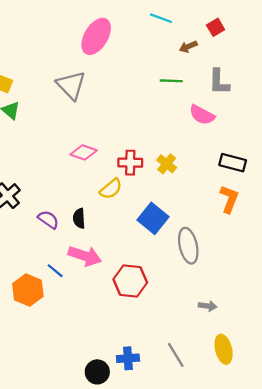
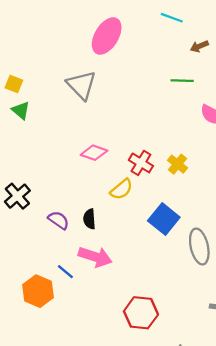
red cross: (130, 163) -> (141, 163), turned 30
red hexagon: (130, 281) -> (141, 313), moved

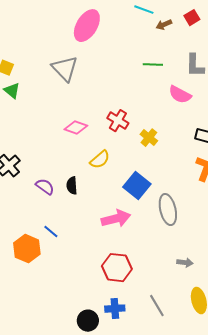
brown arrow: (199, 46) -> (164, 25), moved
red cross: (141, 163) -> (118, 121), moved
pink arrow: (95, 257) -> (116, 219), moved, turned -32

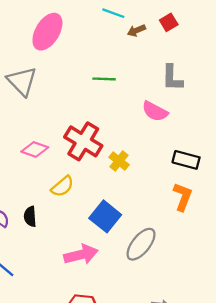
green line: (153, 65) -> (104, 79), moved
red cross: (118, 121) -> (83, 141), size x1.5
gray ellipse: (168, 210) -> (141, 244), turned 52

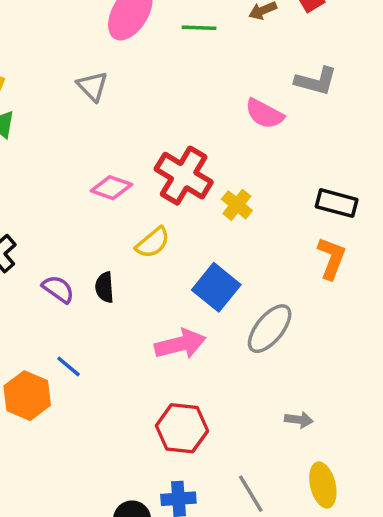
gray L-shape: (172, 78) -> (316, 81), turned -76
green line: (104, 79) -> (199, 28), moved
gray triangle: (22, 81) -> (93, 86), size x0.7
pink semicircle: (155, 111) -> (264, 114), moved

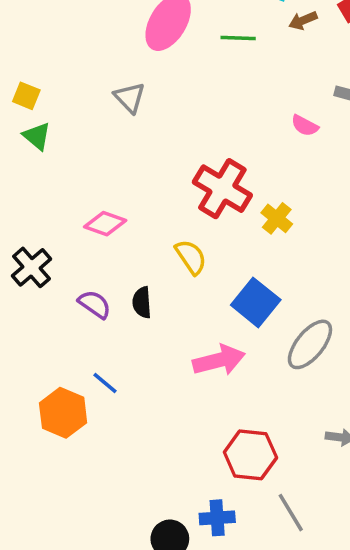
pink semicircle: (264, 114) -> (305, 126), size x0.7
pink diamond: (111, 188) -> (105, 224), moved
yellow semicircle: (153, 243) -> (191, 257), turned -84
red hexagon: (182, 428) -> (250, 455), moved

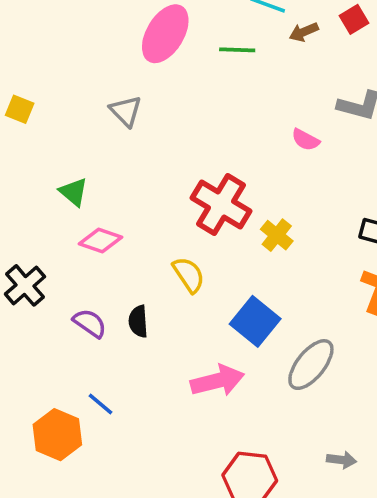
green triangle: (37, 136) -> (74, 192), moved

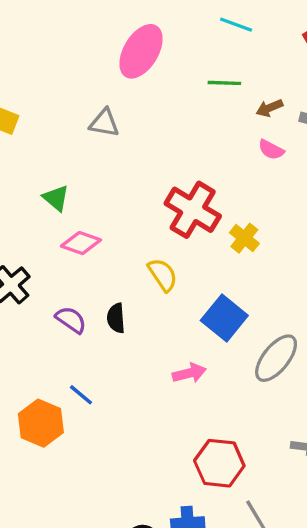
brown arrow: (304, 32) -> (269, 108), moved
green line: (237, 50) -> (224, 83), moved
gray triangle: (126, 111) -> (104, 123), turned -36
pink arrow: (217, 381) -> (189, 373), size x0.7

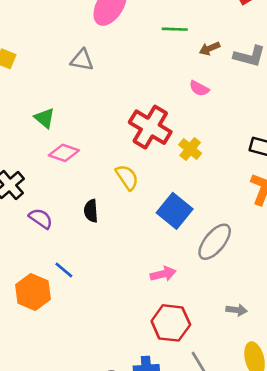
pink semicircle: (271, 150) -> (199, 88), moved
purple semicircle: (71, 320) -> (41, 219), moved
pink arrow: (189, 373) -> (163, 274), moved

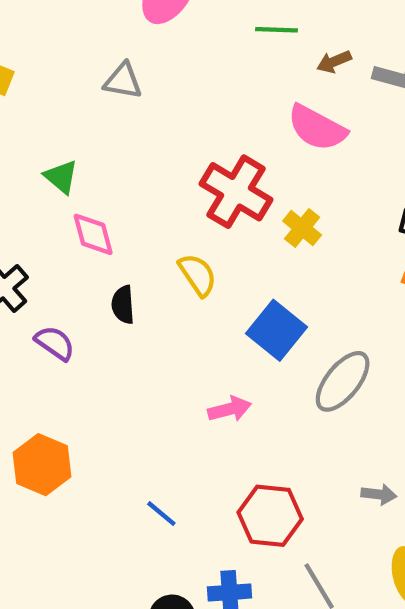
pink semicircle: (199, 88) -> (317, 128), size x1.8
pink diamond: (64, 153) -> (93, 234), turned 56
black semicircle: (91, 211) -> (123, 305), moved
blue line: (64, 270) -> (161, 514), moved
pink arrow: (163, 274) -> (230, 409), moved

